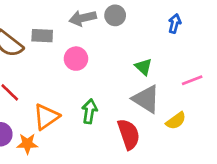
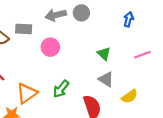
pink line: (192, 80) -> (142, 55), moved
gray triangle: (146, 99) -> (106, 79), size x0.7
green arrow: (89, 111) -> (61, 89), turned -150

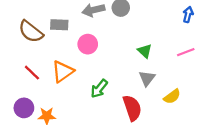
blue arrow: (129, 19) -> (188, 14), moved
gray triangle: (106, 79) -> (147, 78), turned 35
orange triangle: (27, 93) -> (63, 71), moved

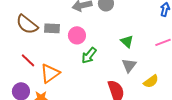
gray rectangle: (59, 25) -> (52, 28), moved
orange triangle: (63, 71) -> (50, 73), moved
green arrow: (99, 89) -> (89, 55), moved

